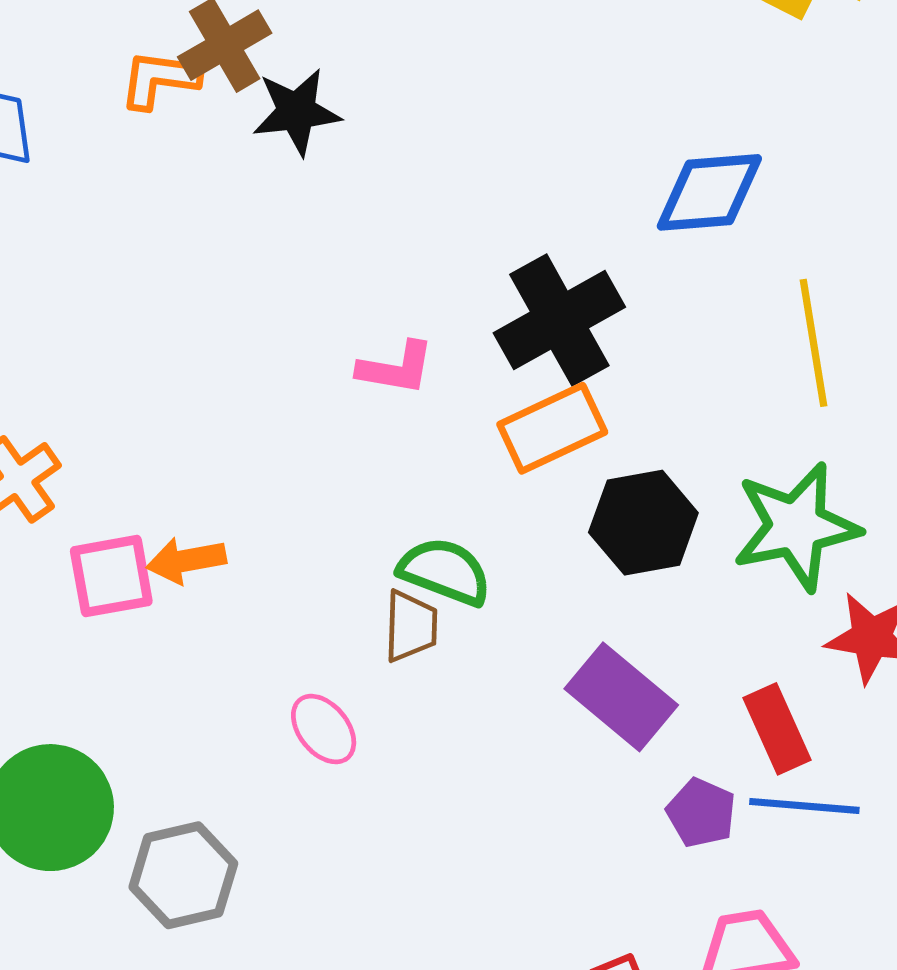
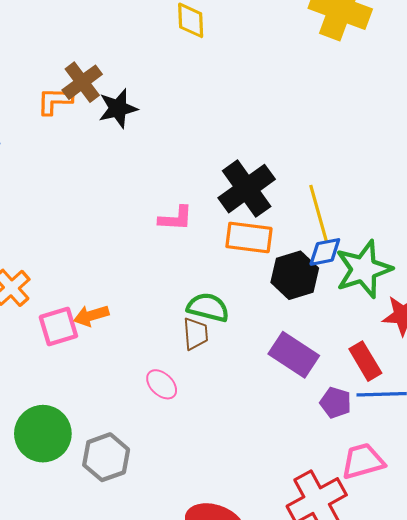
blue diamond: (709, 192) -> (325, 252), moved, size x0.7
yellow line: (814, 343) -> (319, 213), moved
orange rectangle: (552, 428) -> (249, 238), turned 39

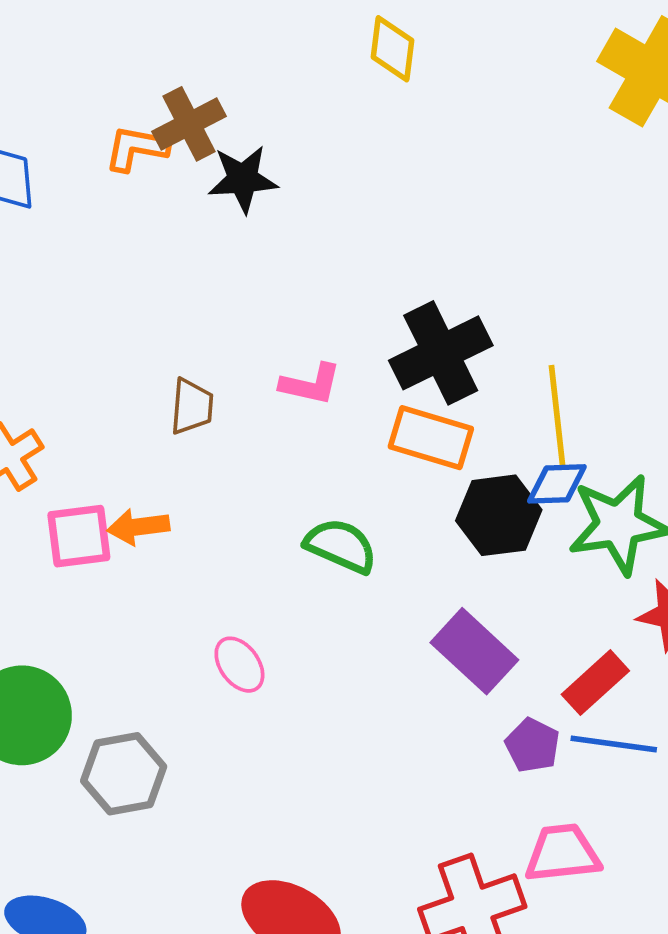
brown trapezoid: (195, 334) -> (192, 406), moved
red rectangle: (365, 361) -> (595, 683), turned 69

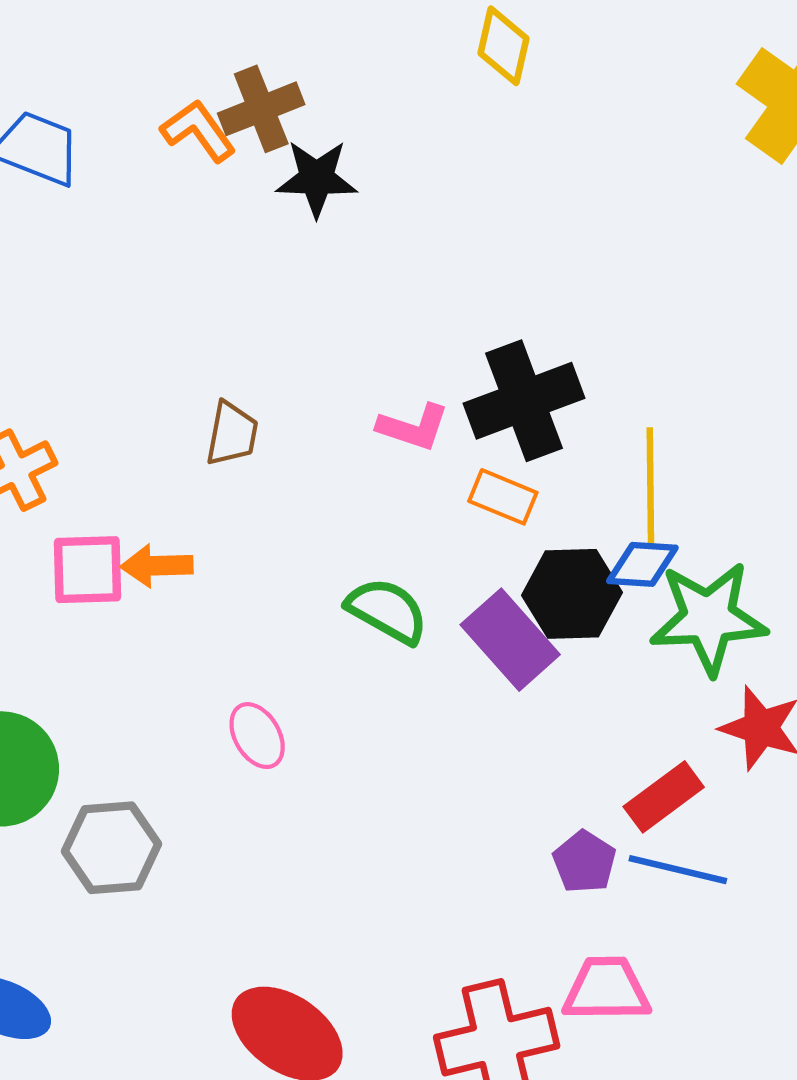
orange L-shape: (137, 148) -> (198, 131), turned 38
pink L-shape: (311, 384) -> (413, 427), moved
orange rectangle: (431, 438) -> (503, 497), size x0.7
purple rectangle: (474, 651) -> (510, 640), moved

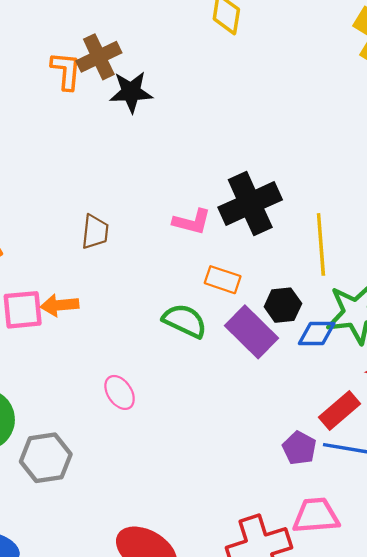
orange L-shape: (198, 131) -> (66, 71), turned 45
orange rectangle: (503, 497) -> (223, 280), moved
blue diamond: (642, 564) -> (317, 334), moved
black hexagon: (572, 594) -> (283, 305), size x0.7

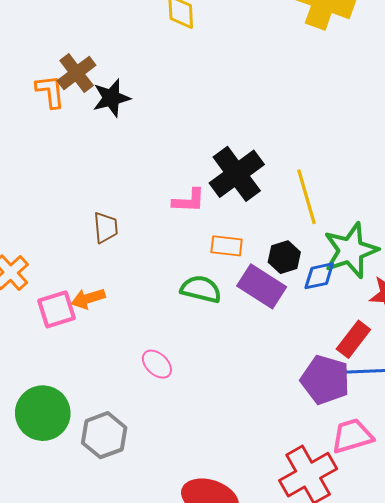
purple pentagon: (299, 448) -> (325, 380), size x1.6

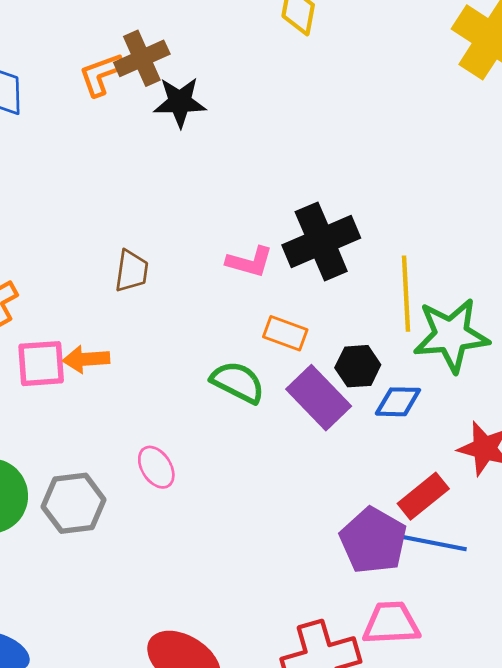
orange L-shape: (50, 91) -> (101, 74), turned -117
green star: (351, 250) -> (451, 335), moved
gray hexagon: (104, 435) -> (74, 503), moved

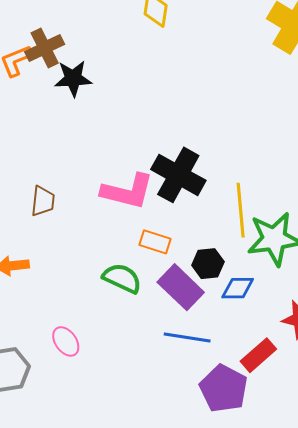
black cross: (321, 241) -> (178, 175), turned -36
pink L-shape: (250, 262) -> (127, 191), size x1.6
blue line: (434, 543) -> (187, 338), moved

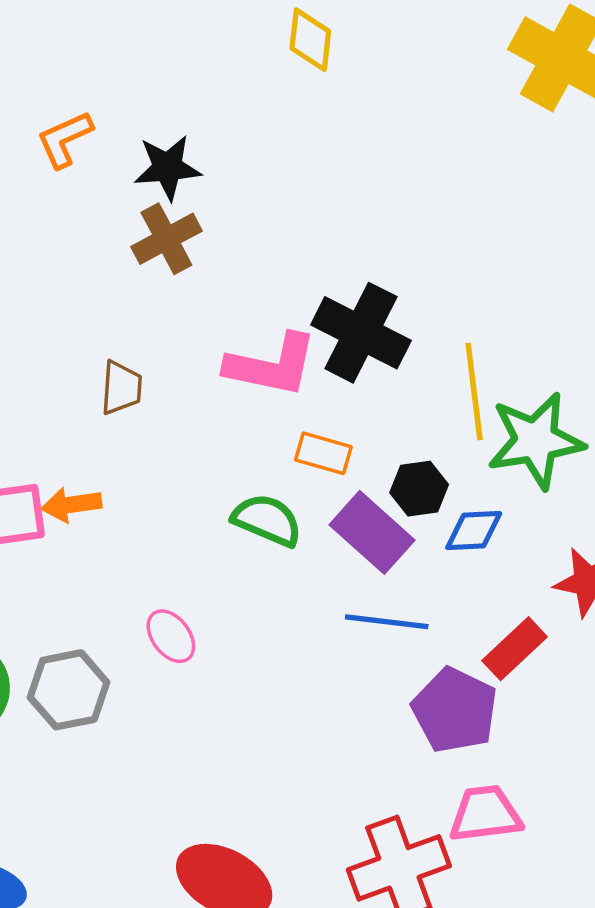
brown cross: (45, 48) -> (166, 239), moved

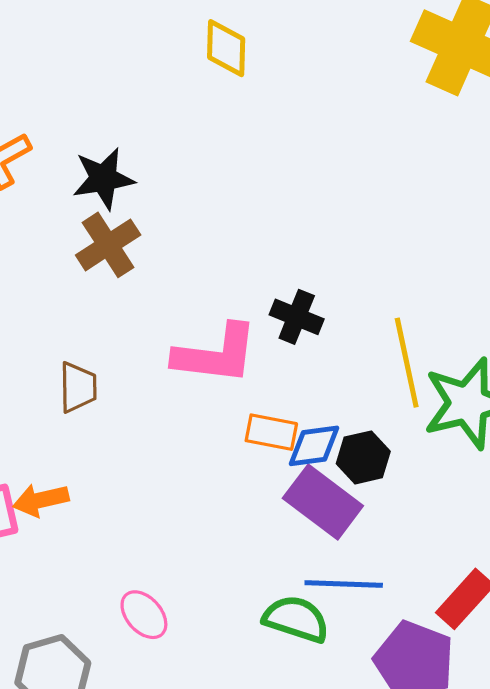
black cross: (361, 333) -> (297, 317), size x0.6
green semicircle: (267, 520) -> (296, 619), moved
blue diamond: (474, 530) -> (314, 446), moved

